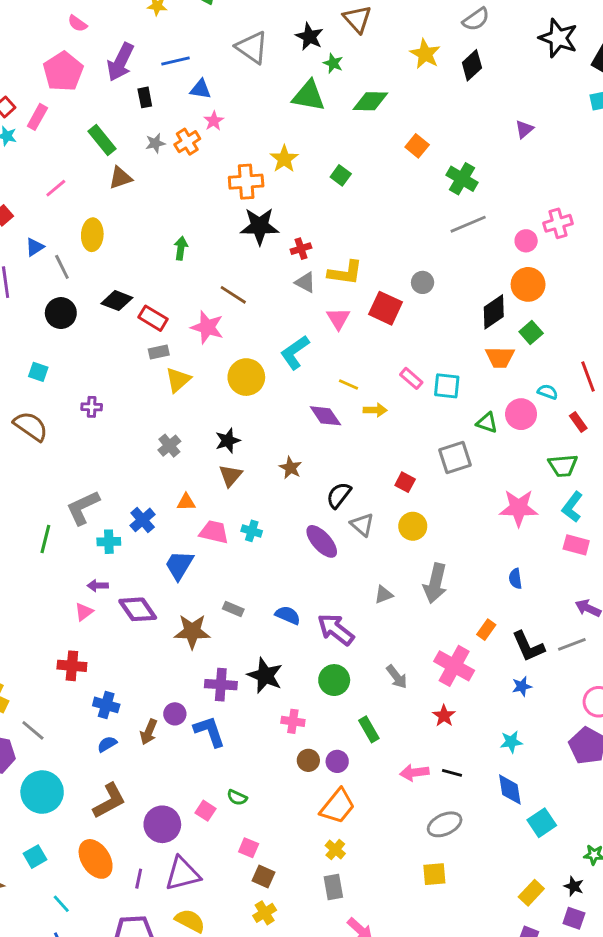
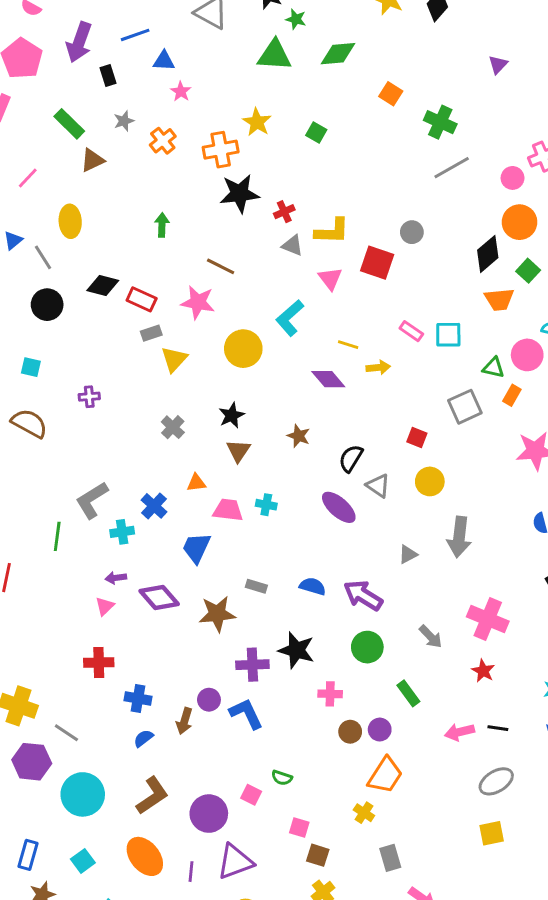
orange cross: (187, 142) -> (163, 141), moved
orange rectangle: (486, 630) -> (512, 395), moved
yellow cross: (335, 850) -> (364, 813), moved

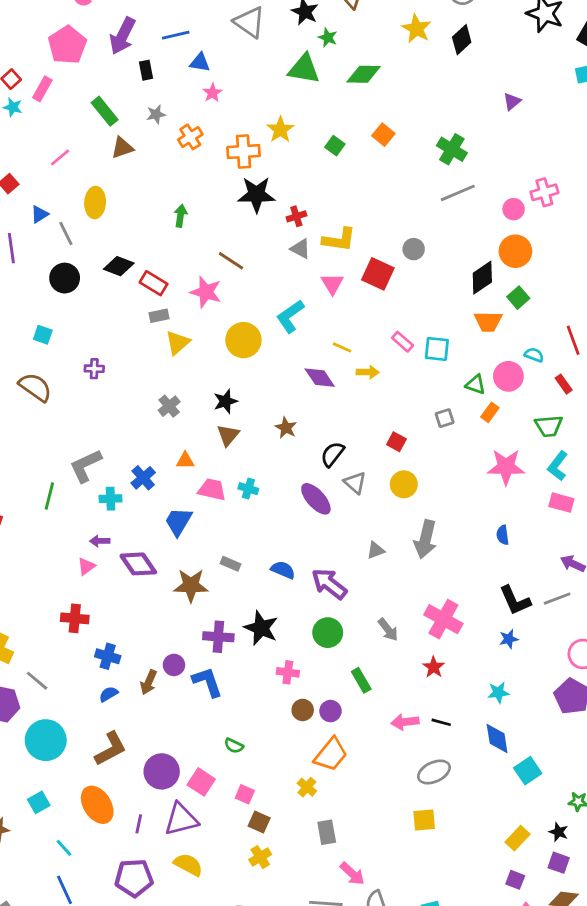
orange square: (391, 94) -> (383, 135), moved
gray square: (465, 407) -> (445, 418), size x0.6
pink square: (251, 795) -> (201, 782), moved, size x1.4

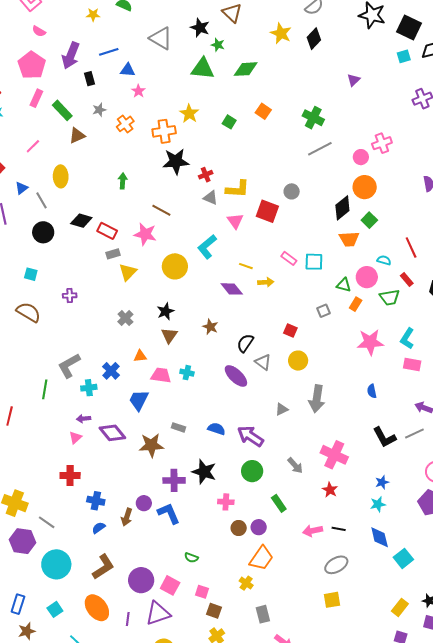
pink rectangle: (42, 89) -> (36, 98), moved
green trapezoid: (549, 426) -> (390, 297), moved
blue star: (509, 639) -> (382, 482), moved

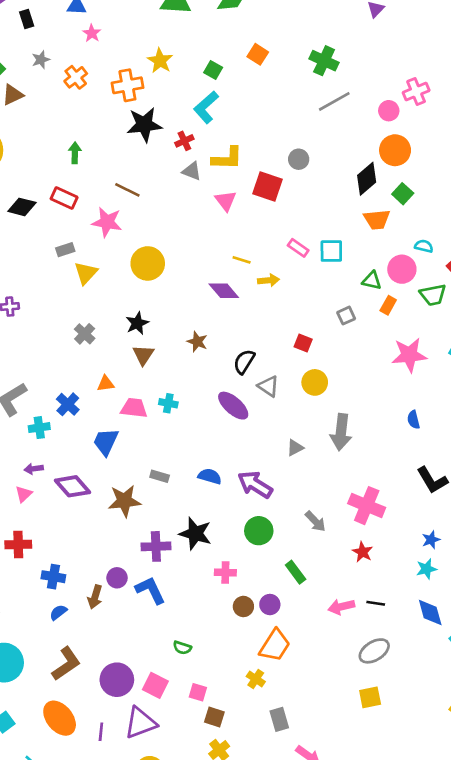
red rectangle: (107, 231) -> (64, 198), moved
cyan L-shape: (207, 247) -> (206, 107), moved

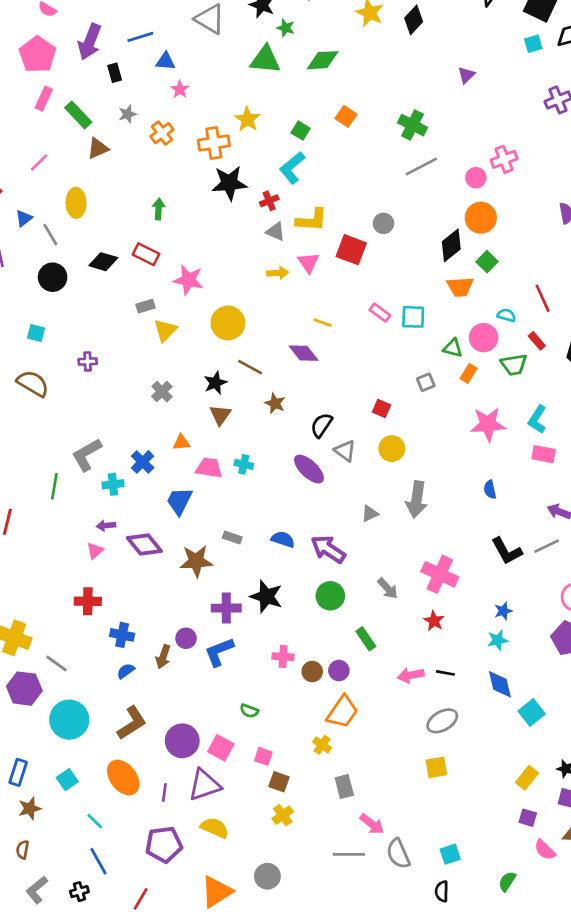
brown line: (127, 190) -> (250, 367), moved
yellow arrow: (269, 280) -> (278, 273), moved
pink cross: (225, 573) -> (283, 657), moved
blue L-shape: (150, 590) -> (219, 652), turned -88

